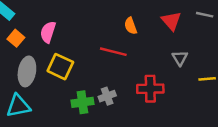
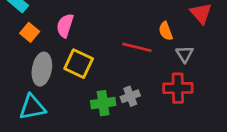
orange semicircle: (131, 26) -> (166, 31), moved
gray triangle: (180, 58) -> (185, 54), moved

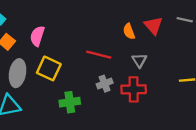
orange semicircle: (166, 31) -> (129, 31), moved
gray cross: (130, 96) -> (105, 84), moved

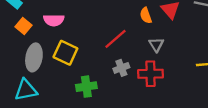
pink semicircle: (37, 36) -> (54, 20), turned -108
red line: (99, 55) -> (116, 39), turned -55

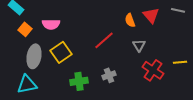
yellow square: (65, 53) -> (61, 52), turned 30
gray cross: (121, 68) -> (109, 75), moved
red cross: (150, 74) -> (153, 70), moved, turned 35

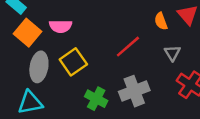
orange square: (25, 29) -> (28, 33), size x1.5
gray cross: (109, 75) -> (134, 91), size x1.6
green cross: (79, 81) -> (96, 99), turned 36

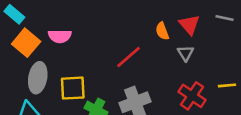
gray triangle: (172, 53) -> (186, 53), moved
yellow square: (73, 62) -> (73, 88), moved, turned 32

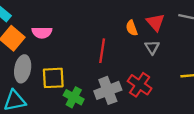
red line: (128, 57) -> (102, 51), turned -40
red cross: (192, 96) -> (140, 85), moved

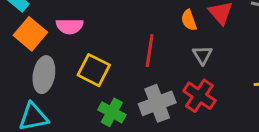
gray triangle: (152, 47) -> (202, 55), moved
yellow square: (53, 78) -> (94, 70), moved, turned 30

